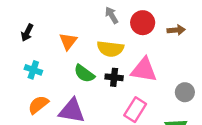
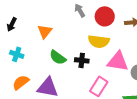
yellow semicircle: (110, 49) -> (99, 41), moved
pink triangle: (144, 70) -> (118, 61), moved

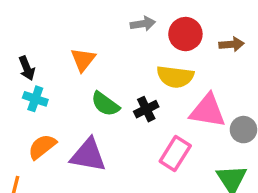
gray arrow: (80, 10) -> (143, 24), turned 112
black arrow: (12, 24) -> (27, 68), moved, turned -48
black cross: (82, 60) -> (146, 109), turned -32

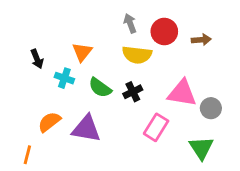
gray arrow: (143, 24) -> (130, 23), turned -102
yellow semicircle: (175, 77) -> (137, 55), moved
cyan cross: (35, 99) -> (64, 78), moved

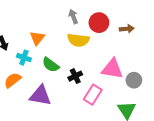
black cross: (133, 92) -> (75, 76), moved
orange semicircle: (49, 122) -> (13, 80), moved

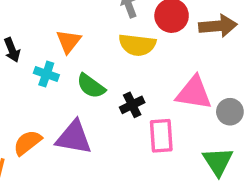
brown arrow: (127, 29) -> (218, 26), size x1.5
orange semicircle: (13, 80) -> (27, 143), moved
pink rectangle: (93, 95) -> (161, 136), turned -36

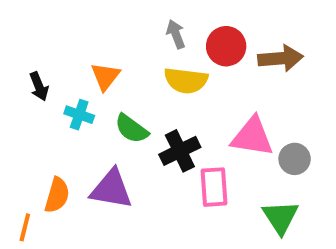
black cross: (132, 105) -> (180, 151), size x1.4
orange semicircle: (27, 143) -> (57, 195), turned 144

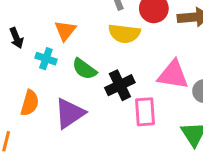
purple triangle: (111, 189) -> (70, 113), turned -44
orange semicircle: (57, 195) -> (30, 103), moved

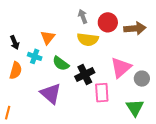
pink triangle: (173, 75) -> (121, 67), turned -50
orange semicircle: (30, 103) -> (16, 70), moved
purple triangle: (70, 113) -> (51, 94), turned -45

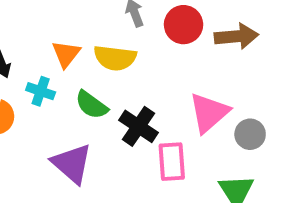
yellow semicircle: (88, 39) -> (115, 58), moved
black cross: (85, 75) -> (138, 126), turned -30

